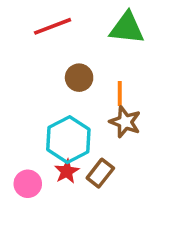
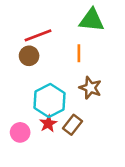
red line: (53, 26) -> (38, 35), moved
brown circle: (79, 78) -> (29, 56), moved
orange line: (120, 94) -> (79, 53), moved

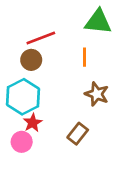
cyan hexagon: (49, 100) -> (23, 97), moved
red star: (48, 123) -> (33, 123), moved

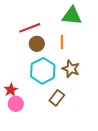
brown circle: (31, 60) -> (37, 44), moved
cyan hexagon: (23, 97) -> (43, 71), moved
red star: (33, 123) -> (11, 90), moved

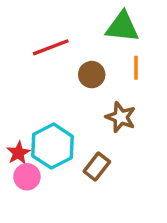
orange line: (62, 42) -> (136, 68), moved
brown circle: (37, 44) -> (92, 75), moved
cyan hexagon: (43, 71) -> (53, 146), moved

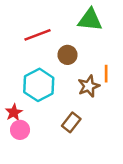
orange line: (136, 68) -> (106, 74), moved
brown star: (121, 117) -> (89, 86), turned 30
cyan hexagon: (53, 146) -> (39, 85), moved

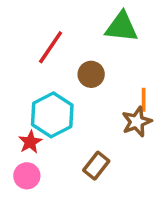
red line: (38, 35) -> (51, 47), turned -35
brown star: (89, 86) -> (137, 122), moved
red star: (14, 112) -> (30, 142), moved

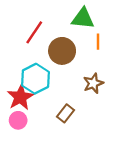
brown circle: (91, 74) -> (62, 51), size x1.5
orange line: (144, 100) -> (98, 42), moved
red star: (30, 142) -> (20, 97), size x1.6

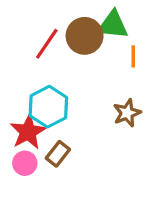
brown circle: (62, 51) -> (85, 36), moved
brown rectangle: (66, 113) -> (58, 154), moved

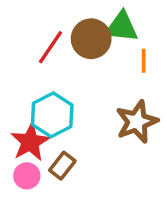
brown star: (127, 113) -> (137, 122), size x1.4

